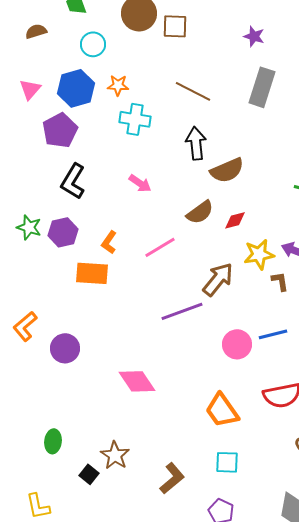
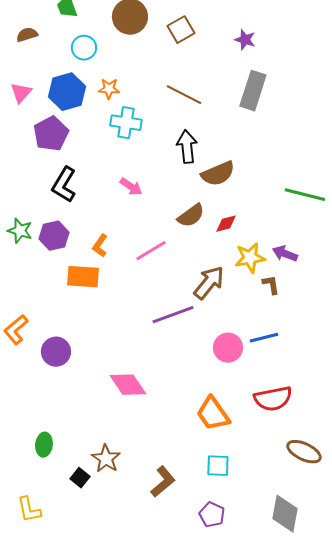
brown square: (175, 26) -> (181, 30), moved, turned -32

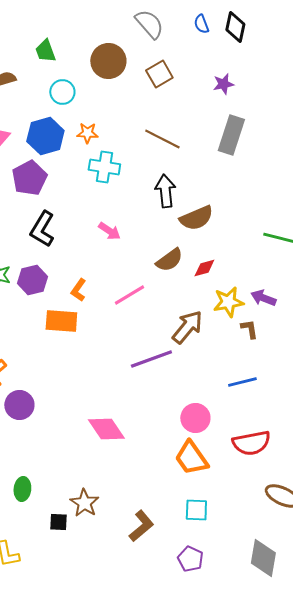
purple star: (245, 40) -> (223, 84), turned -30
pink circle: (228, 348) -> (195, 418), moved
purple circle: (56, 352) -> (19, 405), moved
black square: (80, 478) -> (58, 522), turned -36

